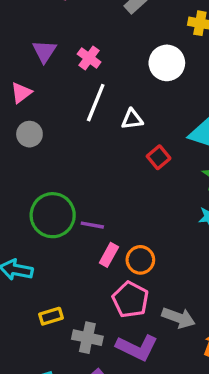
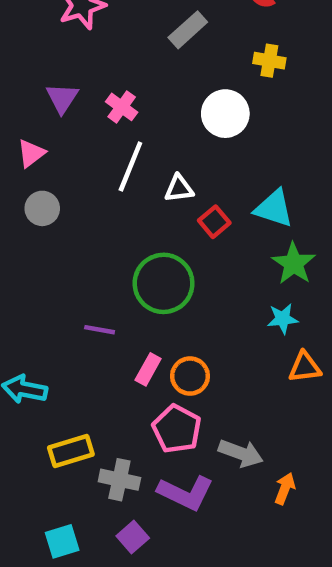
red square: (159, 157) -> (214, 222), moved
green circle: (53, 215) -> (164, 283), moved
purple line: (92, 225) -> (100, 330), moved
yellow rectangle: (51, 316) -> (71, 451), size x1.4

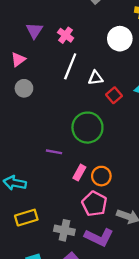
yellow rectangle: (71, 451) -> (26, 218), moved

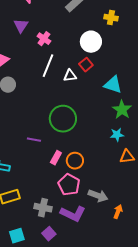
purple triangle: (34, 31) -> (21, 26), moved
red square: (114, 95) -> (86, 65), moved

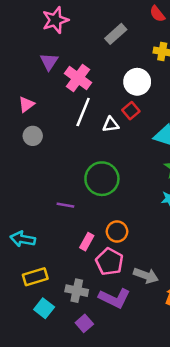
pink cross: (44, 39) -> (78, 78), size x1.5
pink rectangle: (56, 158) -> (87, 242), moved
cyan square: (17, 236) -> (44, 308), moved, turned -35

